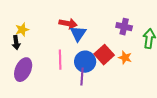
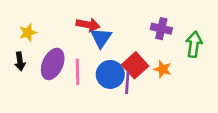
black arrow: (16, 43) -> (20, 61), moved
purple ellipse: (23, 70) -> (53, 64), moved
purple line: (82, 77) -> (127, 82), moved

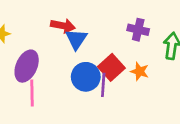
pink line: (78, 72) -> (32, 93), moved

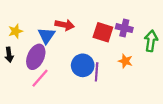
blue triangle: (76, 39) -> (46, 35), moved
red square: (111, 67) -> (103, 32), moved, turned -30
pink line: (32, 93) -> (40, 78), turned 42

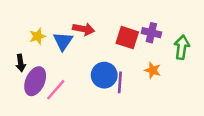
yellow star: (15, 31) -> (38, 36), moved
purple ellipse: (36, 57) -> (35, 81), moved

